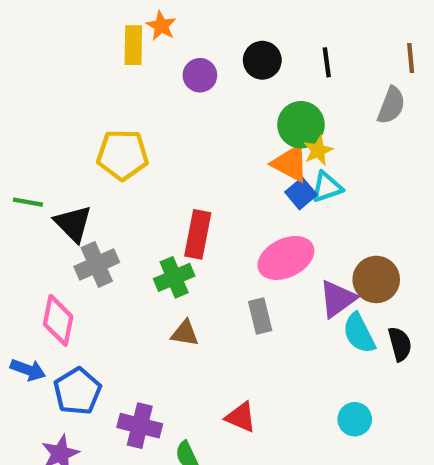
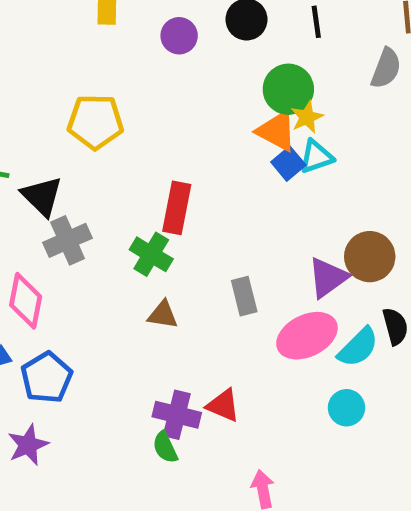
pink ellipse: (286, 258) -> (307, 336), moved
green cross: (174, 277) -> (151, 254), turned -36
cyan semicircle: (359, 333) -> (358, 347), moved, turned -108
purple cross: (140, 426) -> (177, 415), moved

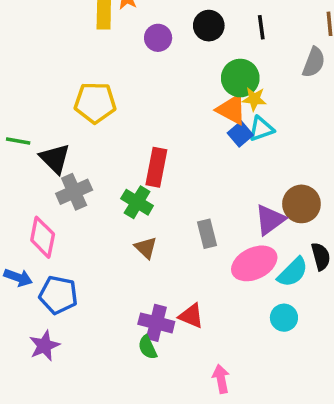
yellow star: (307, 117) -> (254, 99), turned 30
brown triangle: (163, 315) -> (146, 248), turned 35
blue pentagon: (47, 378) -> (58, 295), turned -30

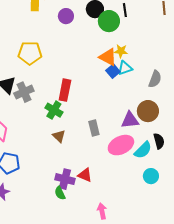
gray semicircle: (314, 62) -> (155, 79), moved
green circle: (240, 78) -> (109, 21), moved
gray cross: (74, 192) -> (24, 92), moved
purple triangle: (270, 220) -> (130, 120), turned 30
cyan circle: (284, 318) -> (151, 176), moved

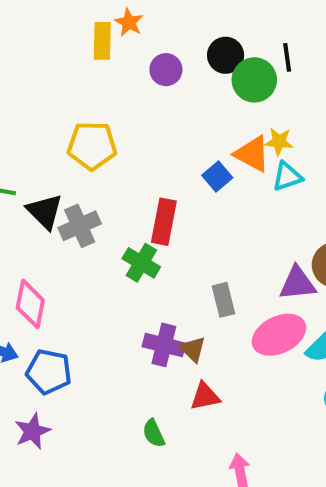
blue square: (113, 71) -> (217, 176), moved
brown triangle: (59, 136) -> (193, 349), moved
red triangle: (85, 175) -> (205, 396), turned -35
purple cross: (65, 179) -> (164, 345), moved

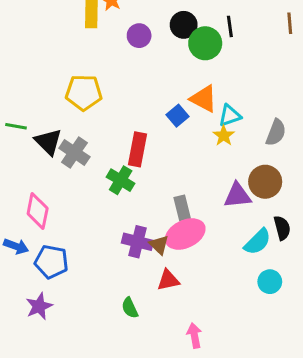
yellow star: (279, 142) -> (224, 136), moved, turned 30
gray cross: (80, 226) -> (74, 152), turned -32
pink ellipse: (279, 335) -> (185, 234), moved

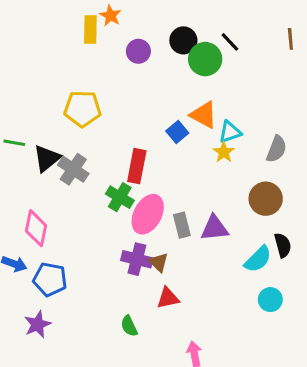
black line: (230, 26) -> (230, 42), turned -35
black triangle: (48, 142) -> (47, 158), turned 36
purple triangle: (237, 196) -> (214, 228), moved
pink ellipse: (185, 234) -> (148, 214), moved, turned -36

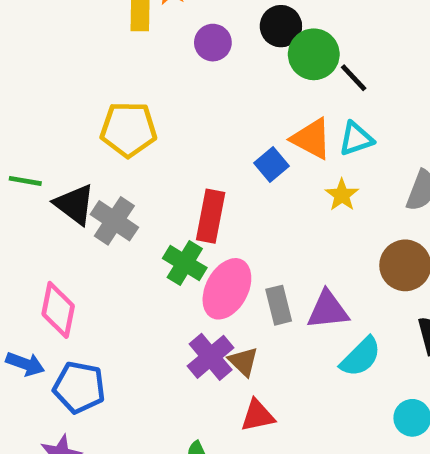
black line: (230, 42) -> (354, 78), moved
cyan triangle: (230, 132) -> (356, 139), moved
black triangle: (47, 158) -> (75, 204), turned -44
purple cross: (137, 259) -> (211, 357), turned 36
cyan semicircle: (258, 259) -> (361, 357), moved

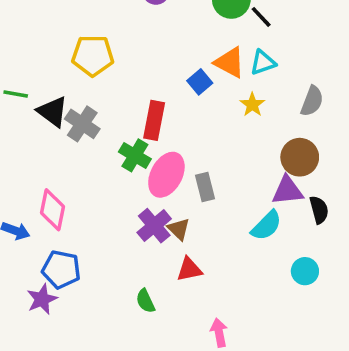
pink diamond: (58, 310) -> (52, 210), moved
purple triangle: (328, 310) -> (287, 191), moved
blue pentagon: (79, 387) -> (61, 269), moved

